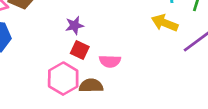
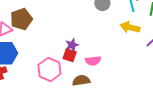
purple star: (74, 25) -> (72, 45), moved
pink hexagon: (63, 79) -> (49, 69), moved

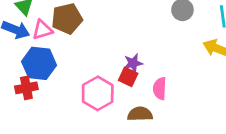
pink semicircle: (93, 61) -> (160, 89), turned 91

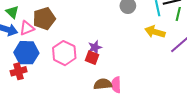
pink semicircle: (160, 89) -> (116, 85), moved
pink hexagon: (98, 93) -> (64, 53), moved

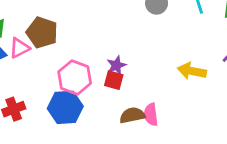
brown pentagon: (44, 19) -> (42, 32), turned -30
yellow arrow: (155, 32) -> (192, 71), moved
blue hexagon: (26, 53) -> (65, 107), moved

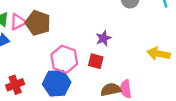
pink triangle: (19, 48) -> (18, 22), moved
purple star: (116, 65) -> (103, 38), moved

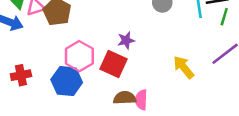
yellow arrow: (159, 54) -> (184, 67), turned 30
red square: (96, 61) -> (113, 64), size x1.5

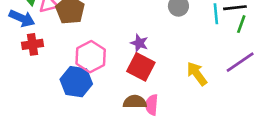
purple star: (126, 40) -> (139, 43), turned 30
red square: (113, 64) -> (141, 67), moved
red cross: (21, 75) -> (33, 44), moved

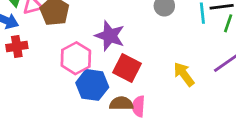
purple star: (139, 43) -> (110, 36), moved, size x1.6
blue hexagon: (76, 82) -> (92, 85), moved

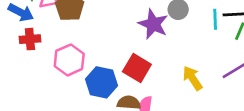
purple star: (110, 36) -> (153, 24), moved
pink hexagon: (76, 58) -> (69, 60), moved

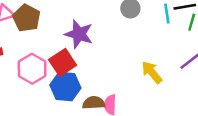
purple star: (153, 24) -> (79, 34), moved
red square: (137, 68) -> (63, 62), moved, turned 32

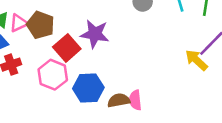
red square: (63, 62) -> (67, 48), moved
yellow arrow: (152, 72) -> (196, 60), moved

